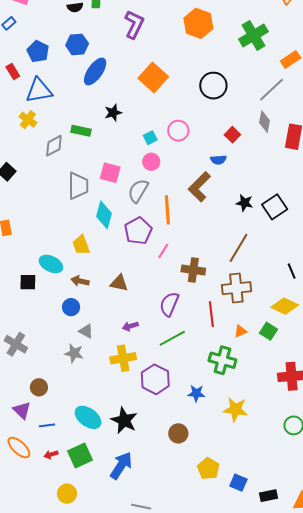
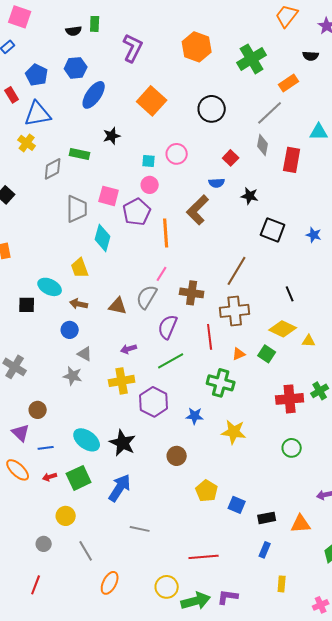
cyan square: (150, 138) -> (149, 161), turned 32
gray semicircle: (138, 191) -> (147, 297), moved
black star: (244, 203) -> (250, 196), moved
black square: (275, 207) -> (273, 230), turned -35
purple pentagon: (138, 231) -> (137, 212), moved

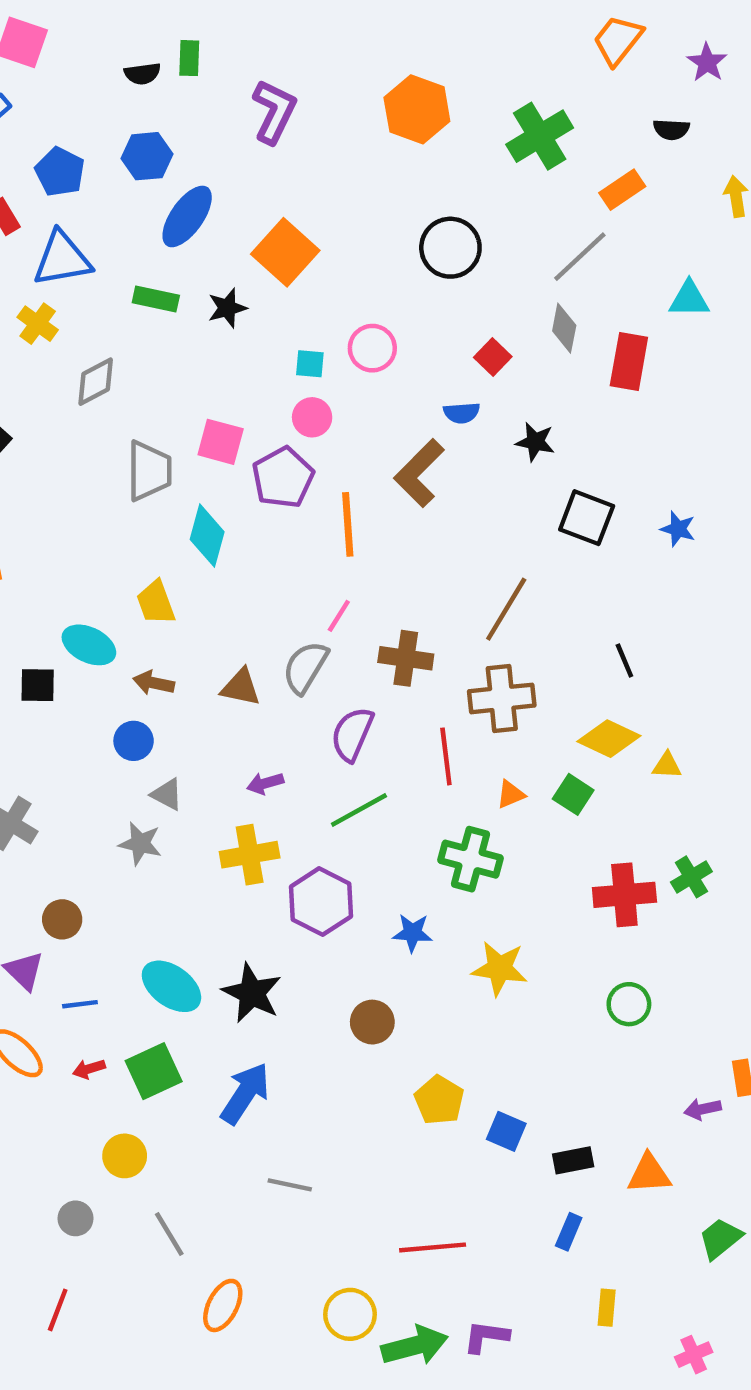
orange square: (152, 101) -> (285, 252), moved
green rectangle: (80, 154) -> (156, 299), moved

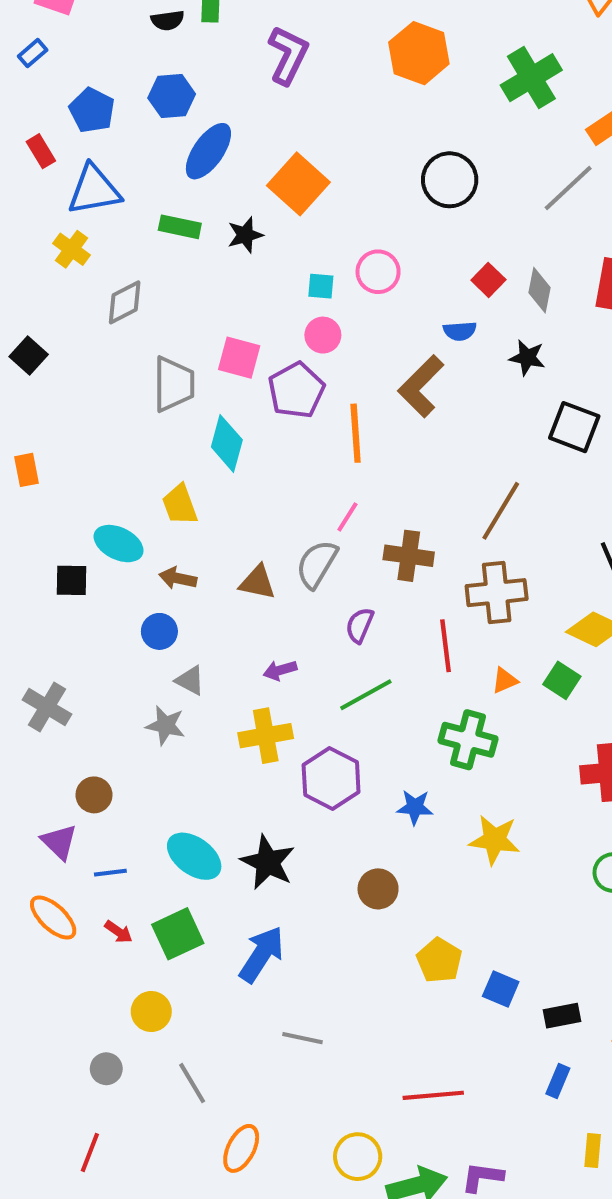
gray diamond: (564, 328) -> (540, 290), moved
purple semicircle: (352, 734) -> (360, 625), size x0.7
red arrow: (89, 1069) -> (119, 932), turned -128

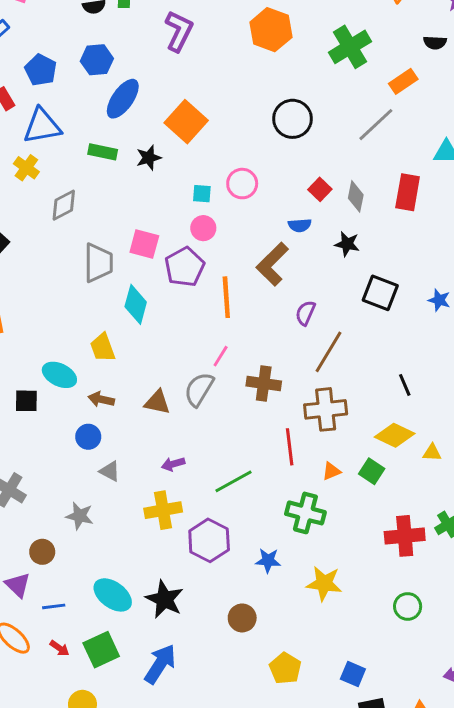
purple semicircle: (360, 625) -> (305, 313), moved
gray star: (166, 725) -> (80, 516), moved
blue square: (501, 989) -> (353, 674), moved

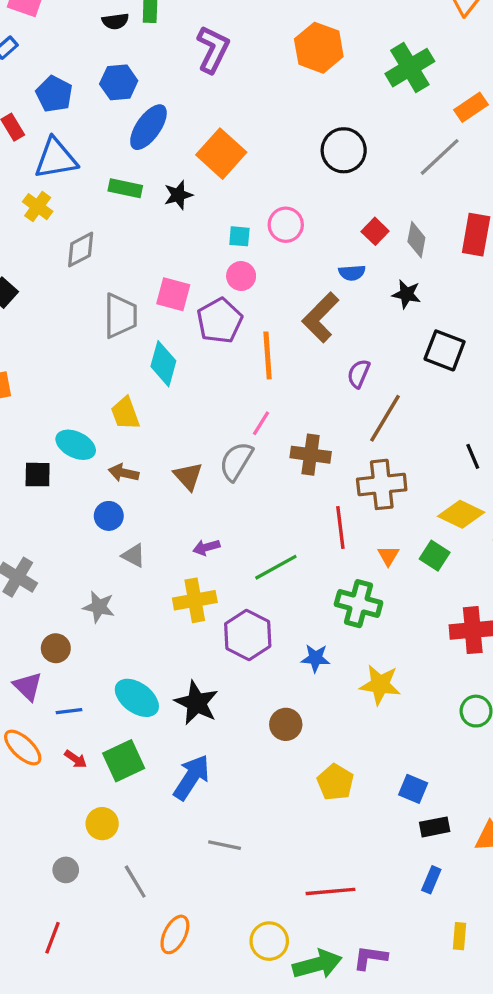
brown triangle: (157, 402) -> (188, 476), turned 36
orange triangle: (331, 471) -> (388, 556), turned -36

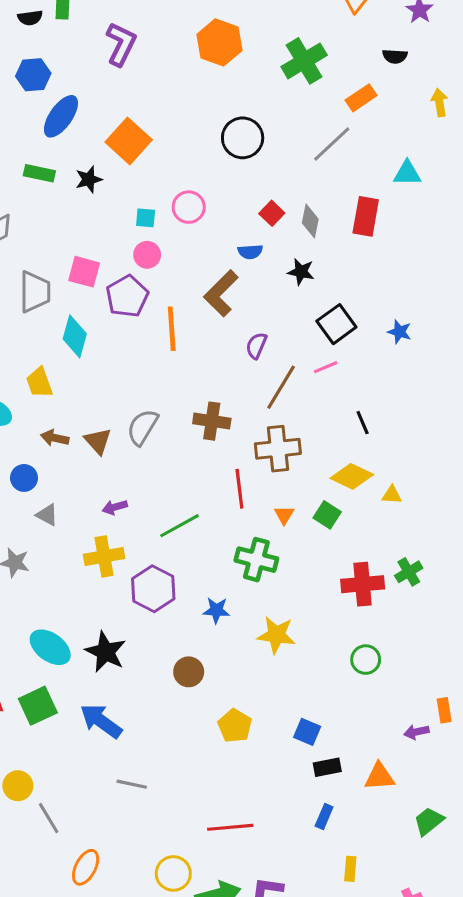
black square: (445, 350) -> (336, 324), turned 33
pink line: (261, 423) -> (326, 367), moved, turned 35
brown arrow: (124, 473) -> (55, 438), moved
blue arrow: (191, 777) -> (101, 721), turned -87
yellow circle: (102, 824) -> (18, 786), moved

